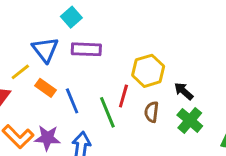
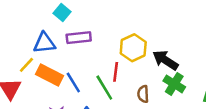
blue triangle: (45, 50) -> (44, 43), turned -50
orange rectangle: (45, 88) -> (49, 75), size x1.5
black arrow: (184, 91) -> (165, 60), size x1.5
brown semicircle: (152, 112) -> (143, 94), moved

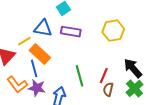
yellow hexagon: (133, 48) -> (113, 31), moved
red line: (116, 72) -> (104, 76), moved
blue line: (73, 82) -> (34, 68), moved

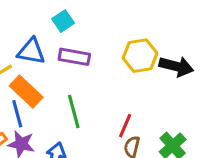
black arrow: (133, 68) -> (176, 66), moved, turned 145
green line: (80, 76) -> (74, 111), moved

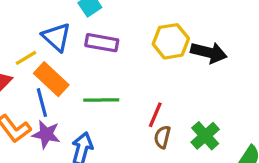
blue triangle: (31, 51) -> (56, 37), turned 32
green line: (74, 111) -> (101, 100), turned -76

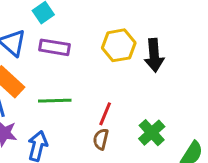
black arrow: (209, 53) -> (154, 55), turned 72
brown semicircle: (162, 137) -> (101, 139), moved

